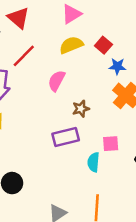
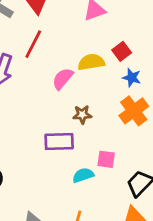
yellow semicircle: (71, 45) -> (91, 62), moved
red line: (24, 56) -> (33, 44), turned -30
cyan semicircle: (93, 162) -> (83, 175), turned 54

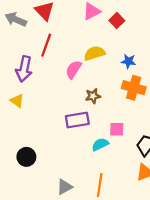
red square: (122, 51) -> (117, 20), moved
orange cross: (134, 111) -> (134, 88), turned -30

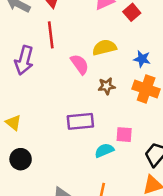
red line: (46, 45) -> (51, 35), turned -30
pink semicircle: (73, 69) -> (80, 64), turned 108
brown star: (93, 96) -> (107, 86), moved
yellow triangle: (17, 101) -> (13, 123), moved

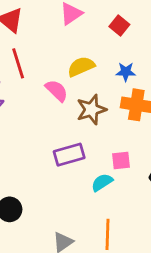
red square: (132, 12) -> (119, 25), moved
brown star: (107, 86) -> (91, 110), size x1.5

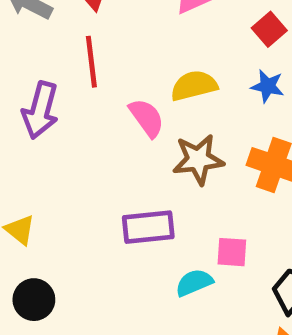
blue star: (126, 72) -> (268, 86), moved

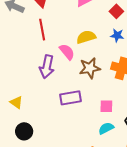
purple arrow: (40, 110) -> (47, 67), moved
cyan semicircle: (194, 283) -> (106, 128), moved

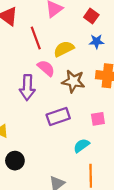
red line: (42, 30) -> (36, 38), moved
brown star: (90, 68) -> (73, 81), turned 30
cyan semicircle: (106, 128) -> (81, 146), moved

